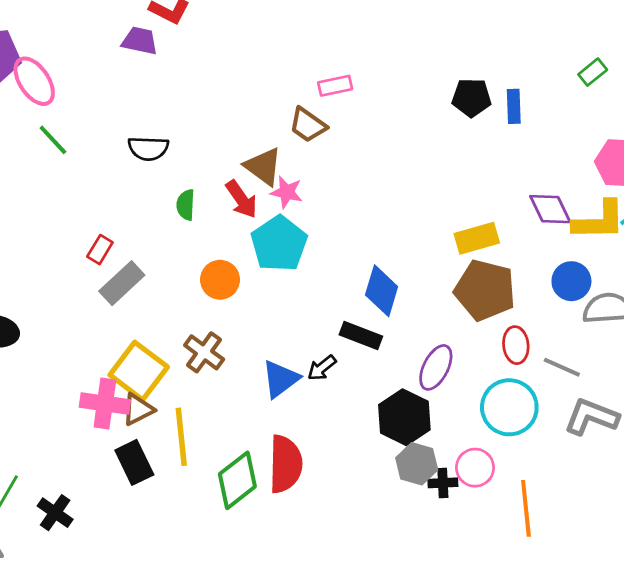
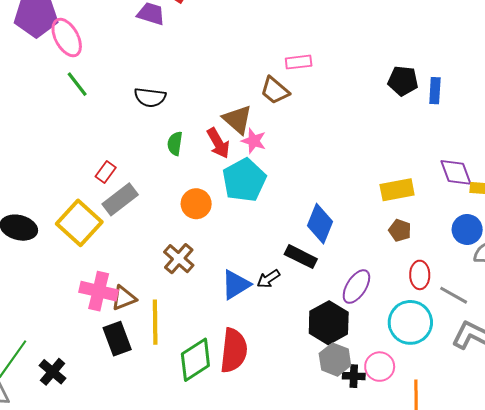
brown pentagon: (485, 290) -> (400, 230), size x0.5
yellow square: (139, 371) -> (79, 223), moved

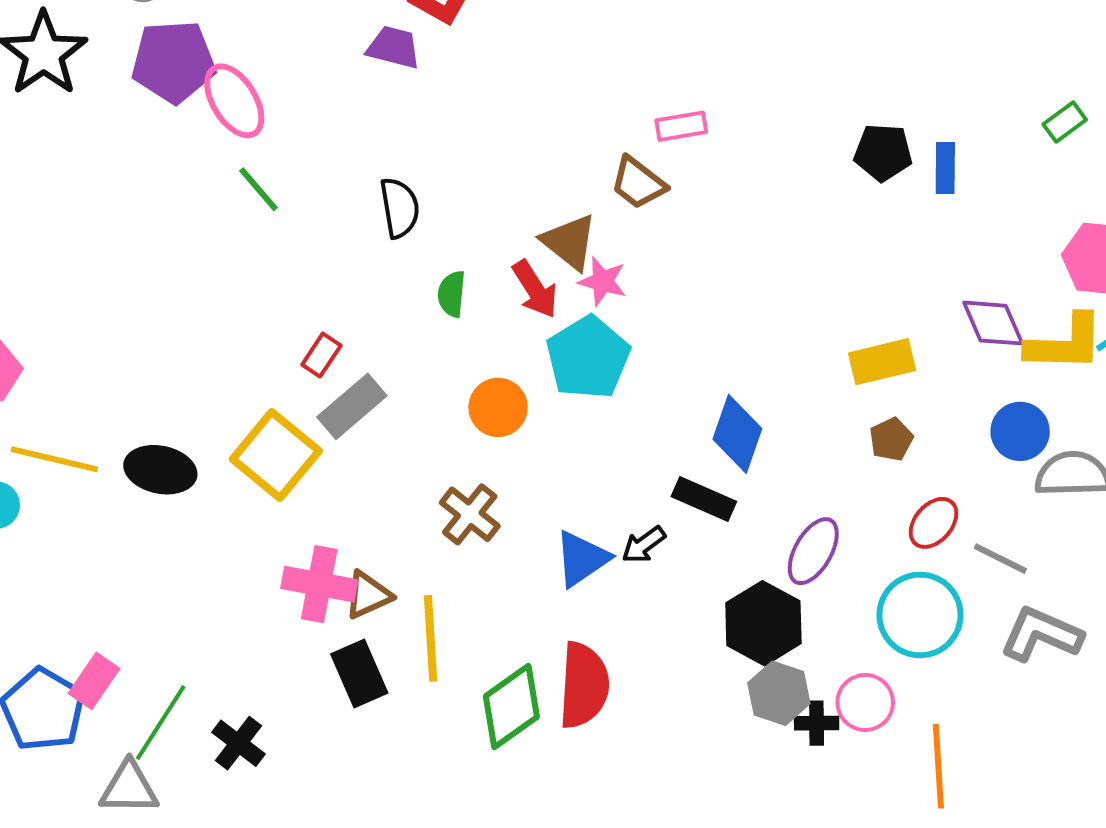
black semicircle: (150, 97) -> (400, 208), turned -104
brown pentagon: (400, 230) -> (891, 439), turned 30
red ellipse: (420, 275) -> (933, 523), turned 44

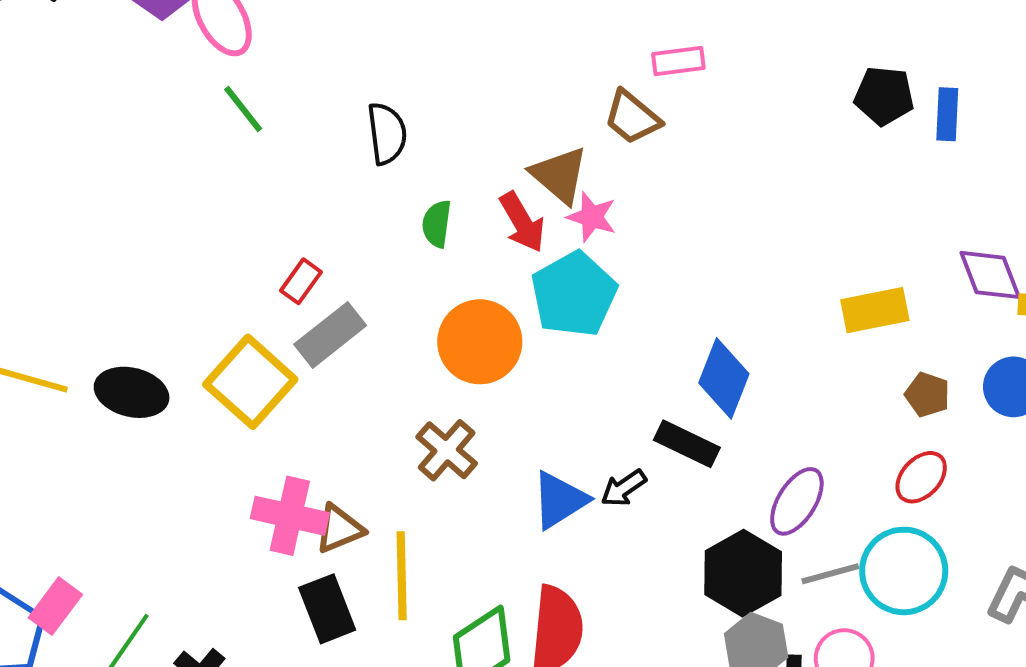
orange circle: (498, 407) -> (480, 342), size x1.4
brown pentagon: (891, 439) -> (927, 395), moved, turned -30
gray line: (1000, 559) -> (830, 574), moved, turned -44

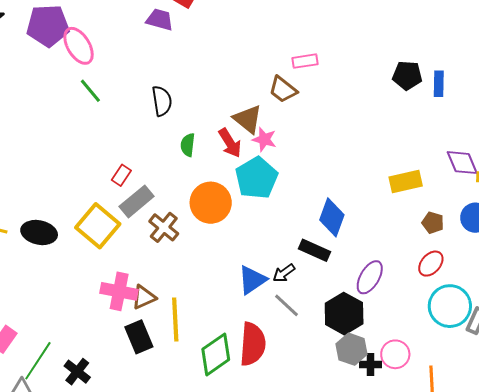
brown cross: (447, 450) -> (164, 227), moved
cyan circle: (904, 571) -> (450, 306), moved
gray line: (830, 574) -> (286, 305), moved, turned 60

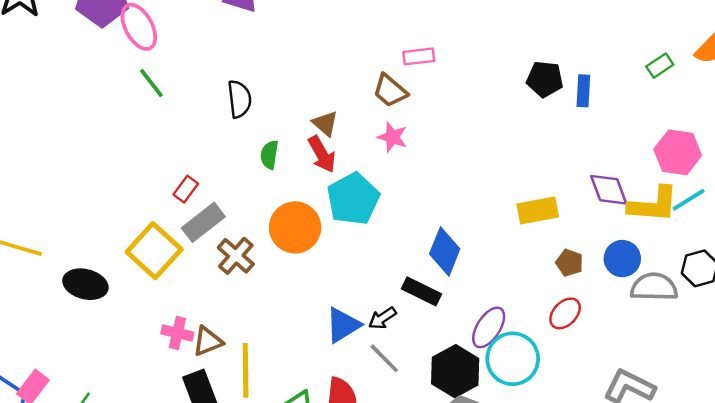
brown triangle: (248, 119) -> (325, 123), moved, size x0.7
pink star: (264, 139) -> (392, 137), moved
black ellipse: (39, 233) -> (85, 284), moved
pink cross: (119, 291) -> (177, 333), size x0.7
cyan circle: (450, 306) -> (513, 359), moved

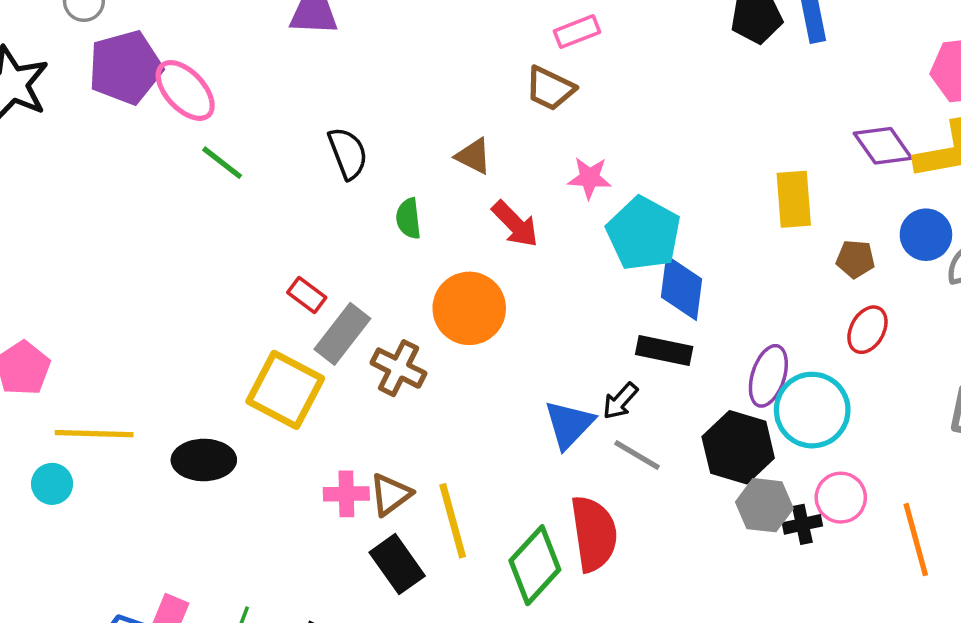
pink star: (392, 137) -> (590, 178), moved
red arrow: (322, 154) -> (515, 224), moved
red rectangle: (186, 189) -> (307, 295), turned -75
cyan pentagon: (353, 199) -> (644, 234), moved
yellow rectangle: (538, 211) -> (794, 199), turned -69

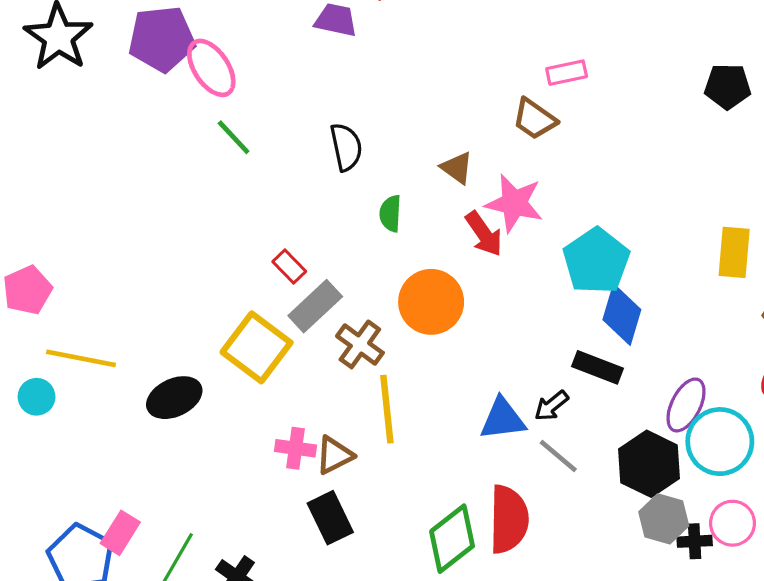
pink star: (590, 178) -> (514, 203), moved, size x1.5
blue triangle: (569, 424) -> (503, 419), turned 30
black ellipse: (204, 460) -> (174, 398), turned -34
yellow line: (453, 521) -> (387, 409), moved

